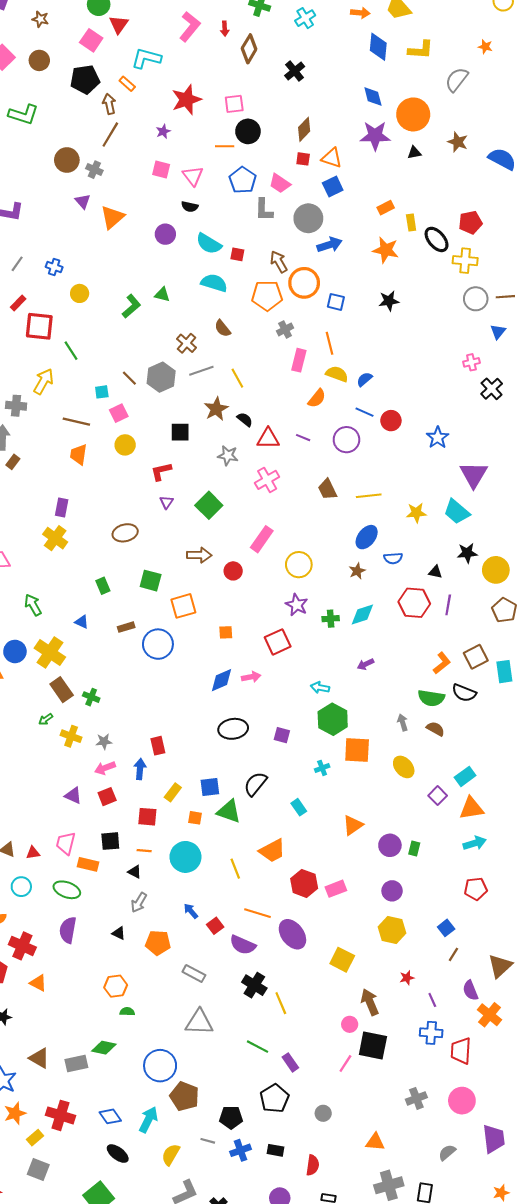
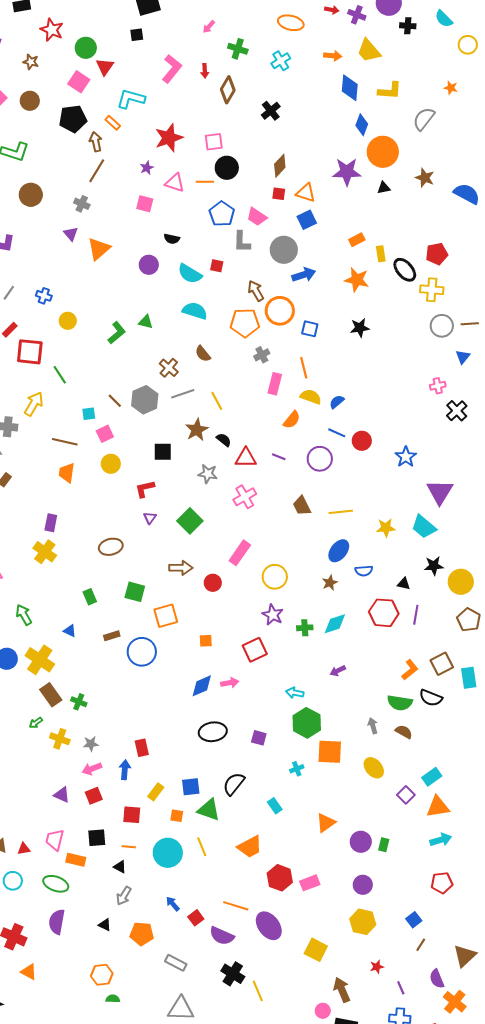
blue diamond: (373, 96) -> (362, 125), moved, turned 35
brown circle: (67, 160) -> (31, 195), moved
pink triangle: (193, 176) -> (175, 183), moved, turned -35
red square: (237, 254) -> (217, 266), moved
yellow line: (235, 869) -> (202, 847), moved

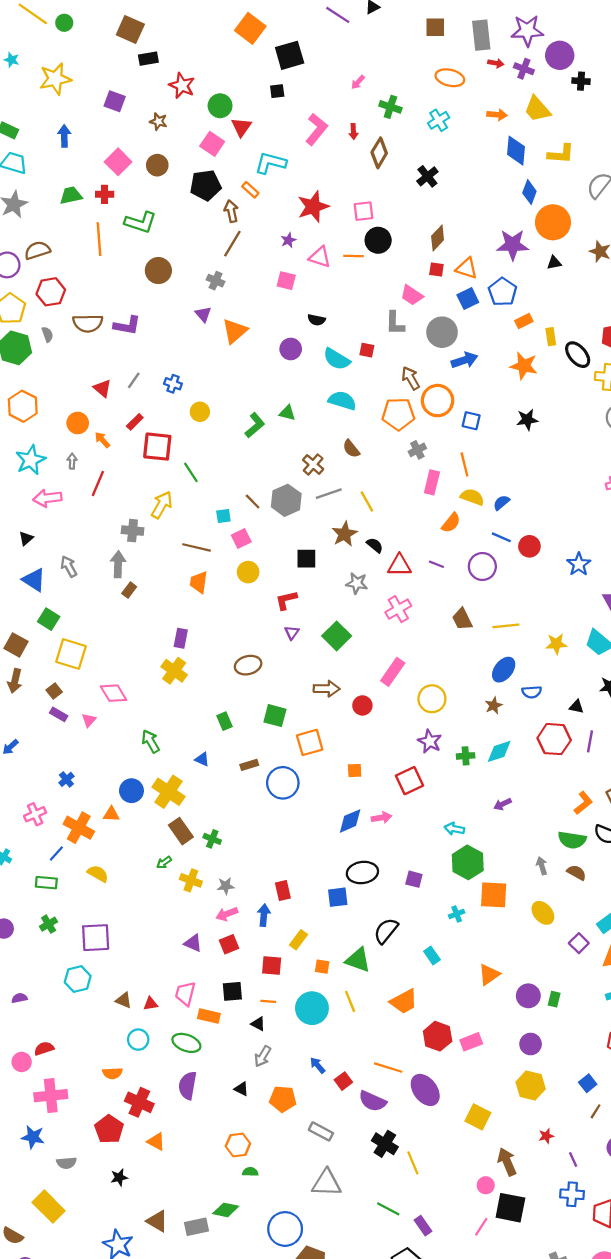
blue pentagon: (222, 214) -> (503, 292), moved
blue square: (191, 787) -> (338, 897), moved

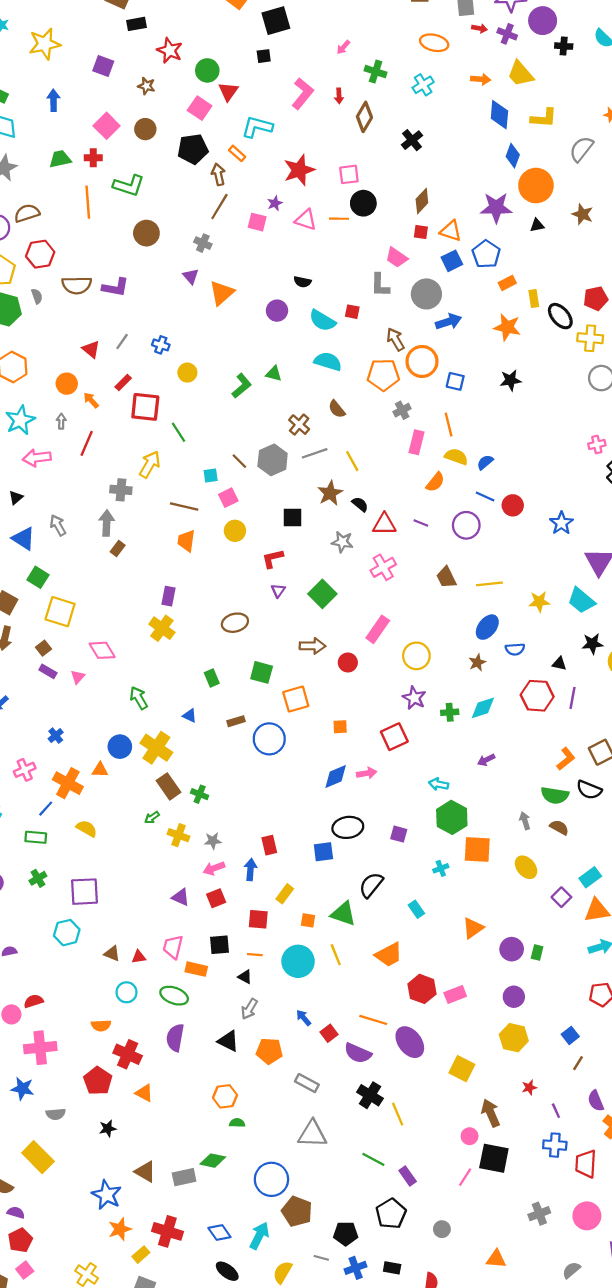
pink square: (286, 281) -> (257, 222), moved
black triangle: (241, 1089) -> (228, 1041), size x1.5

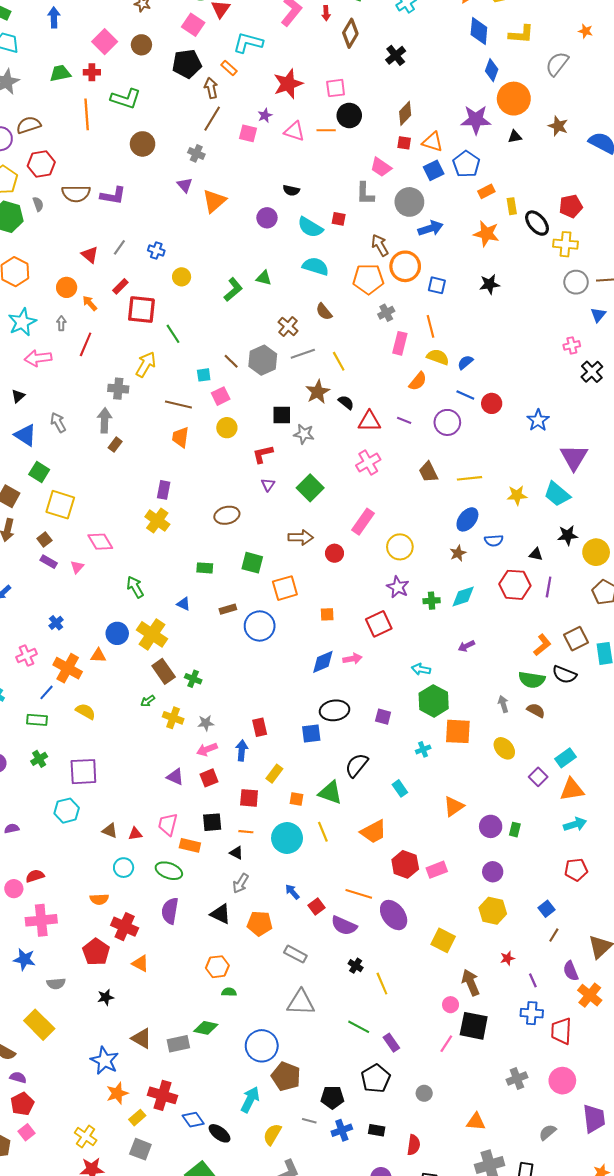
gray star: (342, 542) -> (304, 434), moved
green rectangle: (212, 678) -> (205, 568), turned -63
black cross: (370, 1095) -> (356, 966), size x0.6
blue diamond: (219, 1232) -> (193, 1120), moved

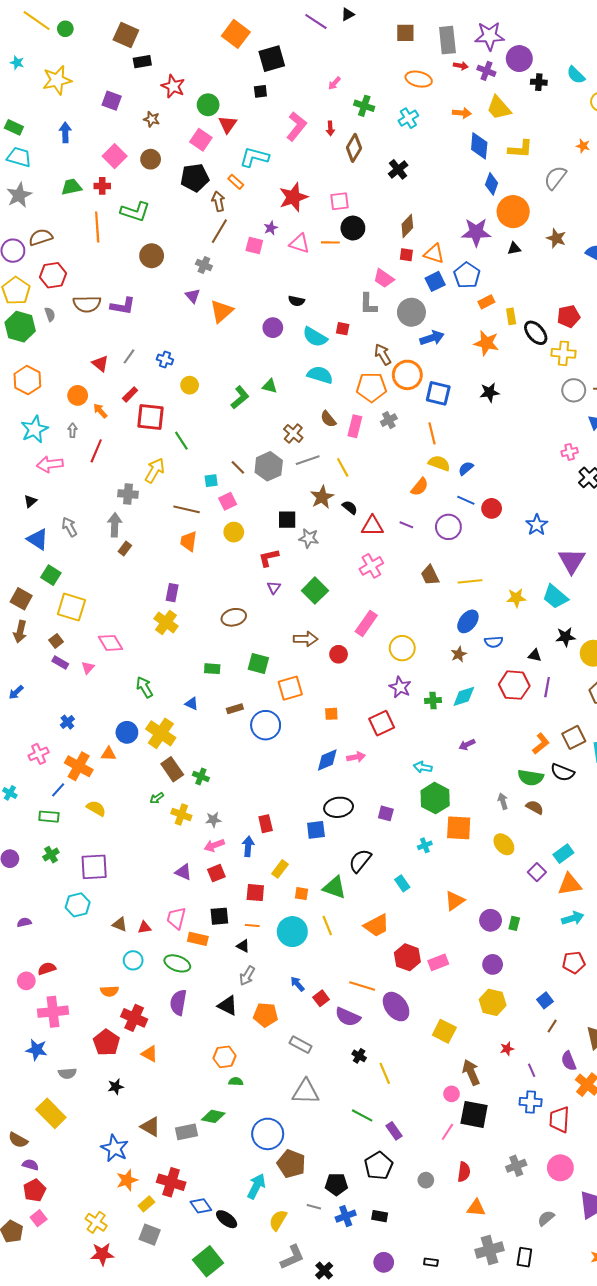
blue square: (437, 285) -> (438, 393), size x1.4
pink rectangle: (400, 343) -> (355, 426), moved
red semicircle: (414, 1145) -> (464, 1172), moved

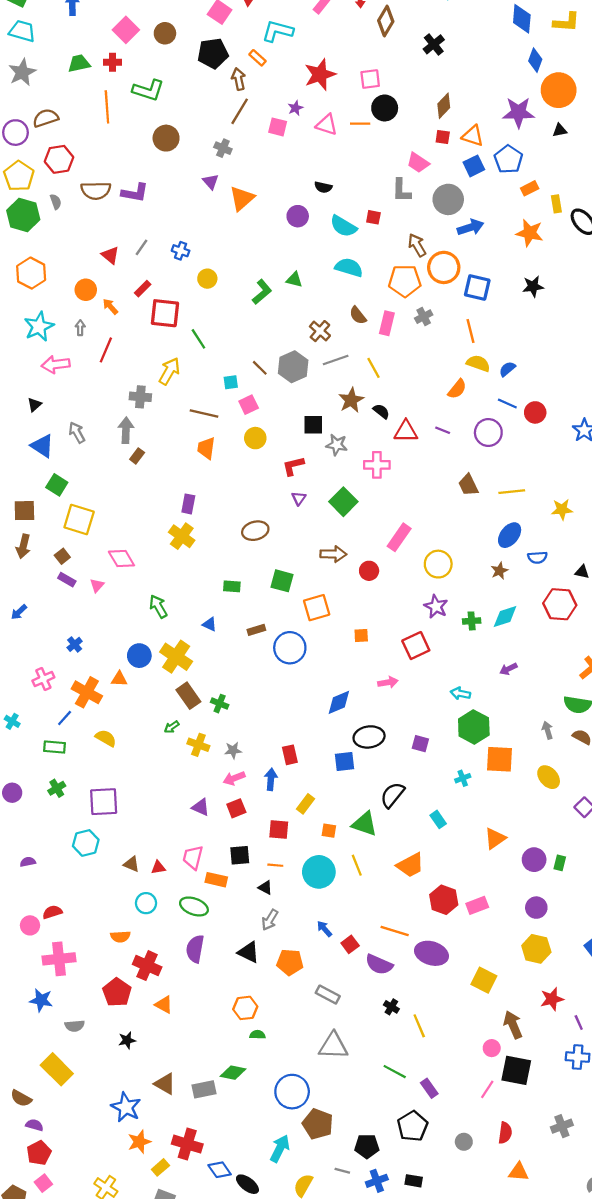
pink cross: (371, 566) -> (377, 465), moved, turned 30
brown square: (21, 599) -> (24, 511), turned -30
blue diamond: (327, 760) -> (339, 702), moved
purple ellipse: (396, 1007) -> (431, 953), turned -36
red star: (507, 1049) -> (552, 999), size x1.5

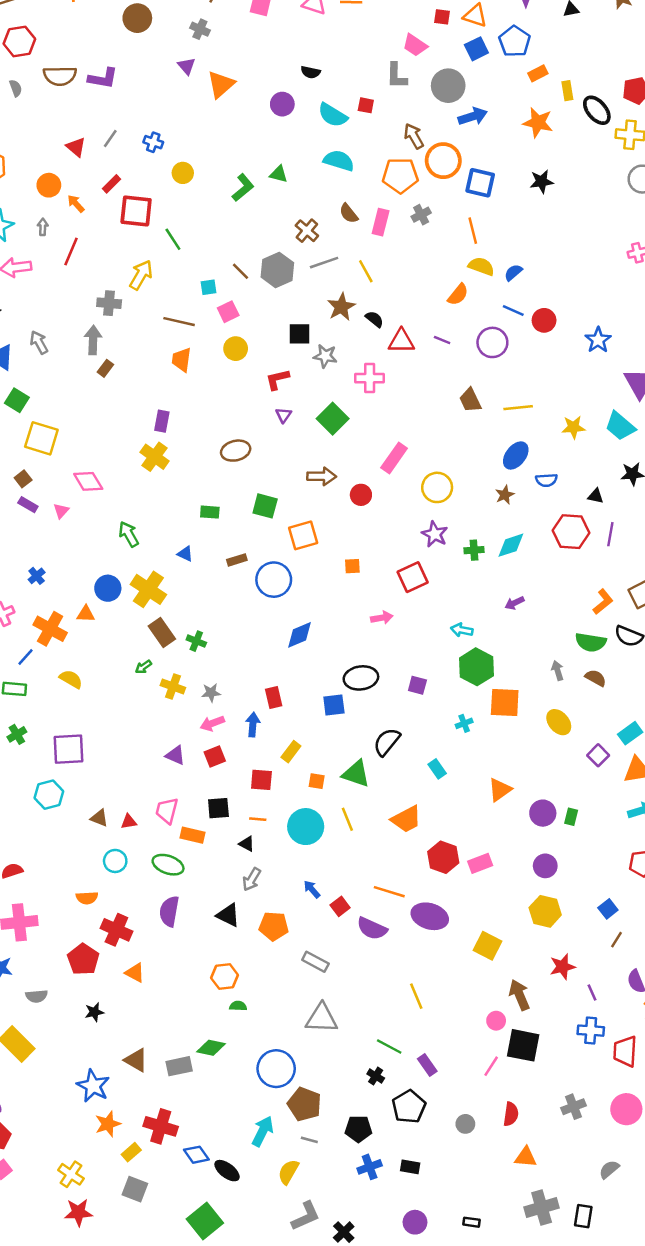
blue diamond: (339, 702) -> (299, 635), moved
black cross: (391, 1007) -> (376, 1076), moved
gray line: (342, 1171) -> (309, 1140), moved

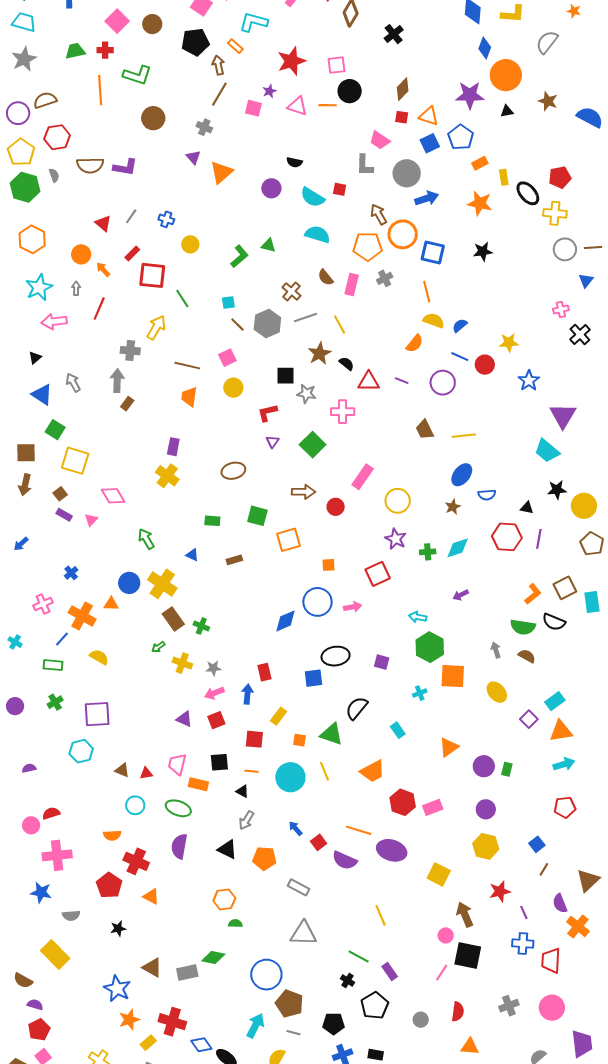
cyan square: (209, 287) -> (228, 302), moved
yellow star: (573, 427) -> (509, 343), moved
blue circle: (274, 580) -> (318, 602), moved

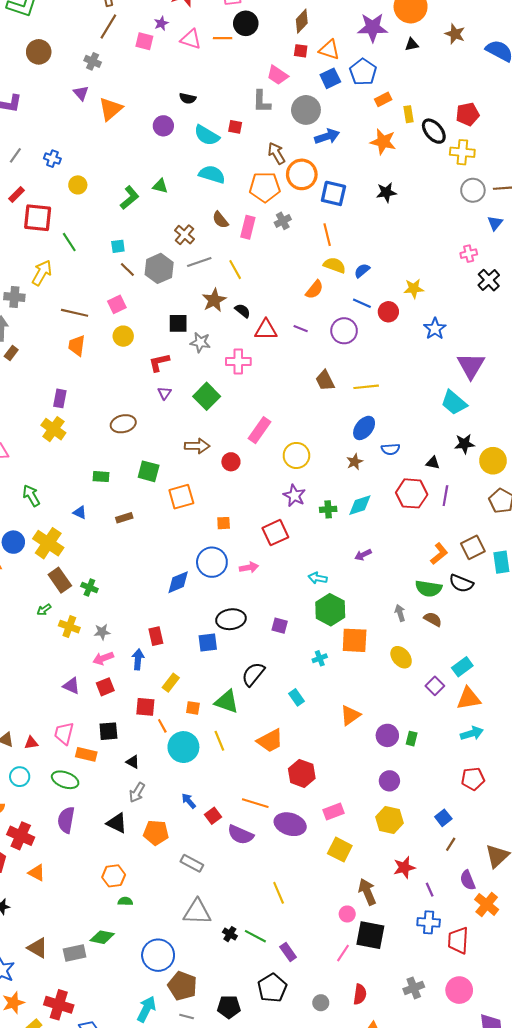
orange line: (251, 771) -> (162, 726), moved, turned 56
pink rectangle: (433, 807) -> (333, 811), moved
black cross: (348, 981) -> (230, 934), moved

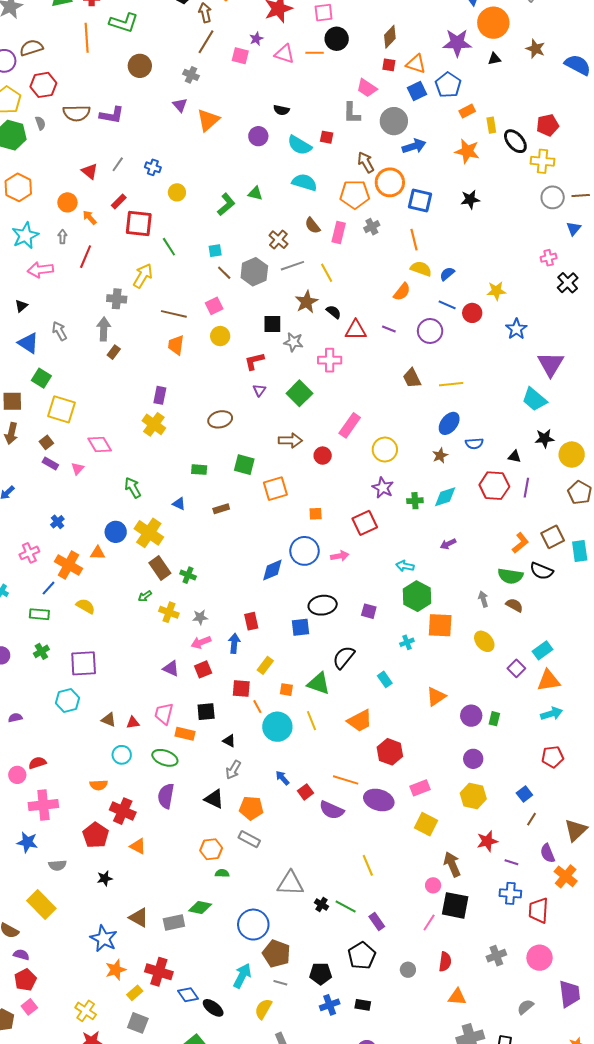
gray rectangle: (192, 863) -> (249, 839), moved
purple line: (430, 890) -> (511, 862), turned -48

